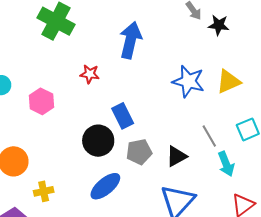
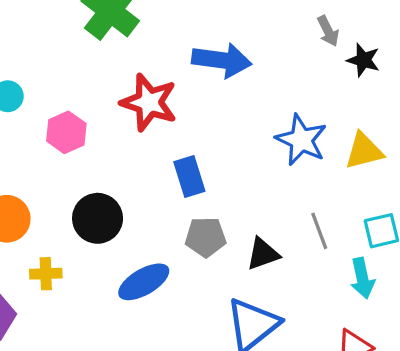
blue arrow: (130, 40) -> (222, 60), turned 75
red star: (90, 74) -> (149, 102), size x1.8
black circle: (98, 141) -> (98, 218), moved
cyan arrow: (226, 164) -> (362, 278), moved

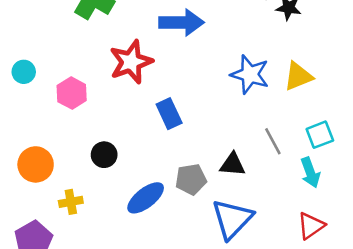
red star: (149, 102) -> (131, 62), turned -30
black circle: (98, 218) -> (104, 155), size x0.7
gray pentagon: (206, 237) -> (191, 179), moved
black triangle: (263, 254) -> (233, 164), turned 32

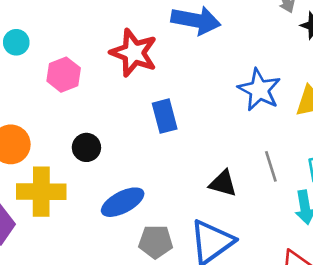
red star: (131, 62) -> (134, 53), turned 30
gray pentagon: (191, 179) -> (156, 242), moved
yellow cross: (71, 202) -> (41, 192), size x1.8

